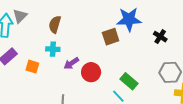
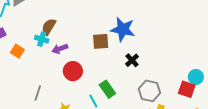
brown semicircle: (55, 24) -> (49, 27), moved
black cross: (160, 37) -> (132, 60), moved
purple arrow: (71, 63) -> (60, 49), moved

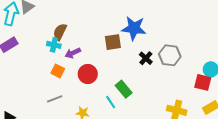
orange square: (17, 51) -> (58, 71), moved
gray hexagon: (149, 91) -> (170, 55), moved
gray line: (38, 93) -> (55, 99), turned 56

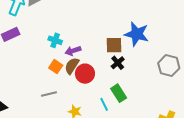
brown semicircle: (60, 32) -> (72, 66), moved
black cross: (146, 58) -> (118, 63), moved

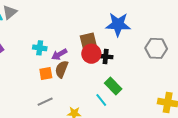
brown square: (114, 45) -> (88, 41), moved
black cross: (118, 63) -> (106, 57), turned -32
orange square: (56, 67) -> (46, 73), turned -32
red circle: (85, 74) -> (91, 54), moved

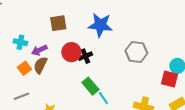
brown square: (88, 41) -> (58, 23), moved
black cross: (106, 57) -> (85, 56), turned -32
orange square: (46, 73) -> (24, 68), turned -32
cyan line: (101, 100) -> (103, 98), moved

